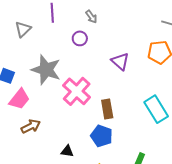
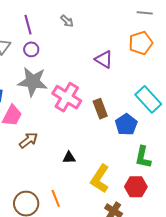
purple circle: (80, 38) -> (31, 49), moved
blue pentagon: (102, 136) -> (126, 125), moved, turned 30

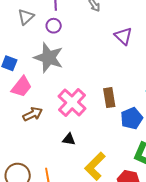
purple triangle: (104, 59) -> (123, 36), moved
pink cross: (67, 97) -> (72, 102), moved

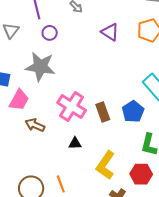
purple circle: (54, 26) -> (50, 33), moved
brown rectangle: (109, 98) -> (103, 112), moved
brown arrow: (33, 114) -> (35, 125), turned -120

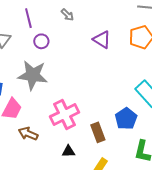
pink cross: (72, 107) -> (65, 115), turned 32
brown rectangle: (103, 112) -> (98, 132), moved

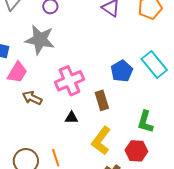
blue pentagon: (126, 119) -> (122, 71), moved

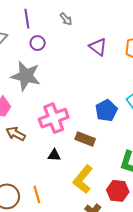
brown rectangle: (102, 100) -> (85, 139), turned -54

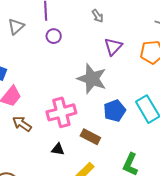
gray arrow: (66, 19) -> (98, 16), moved
purple triangle: (98, 47) -> (113, 47), turned 30
gray star: (26, 76) -> (92, 79), moved

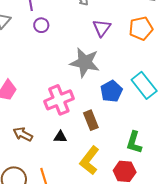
brown arrow: (22, 124) -> (23, 134), moved
brown rectangle: (90, 137) -> (91, 120), turned 48

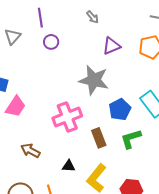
purple triangle: (102, 28) -> (112, 46), turned 30
black triangle: (60, 137) -> (69, 166), moved
green L-shape: (134, 142) -> (131, 139), moved, turned 55

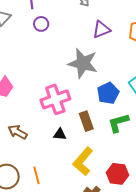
black triangle: (69, 166) -> (60, 134), moved

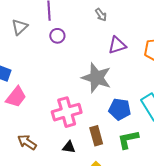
blue pentagon: (108, 93) -> (120, 109), turned 30

